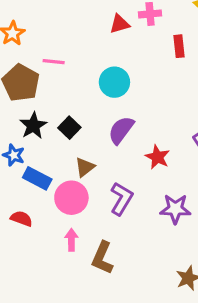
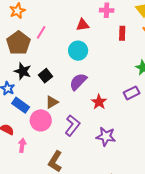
red triangle: (120, 24) -> (83, 25), moved
pink line: (54, 62) -> (41, 32), turned -72
black star: (33, 126) -> (23, 71), turned -30
pink arrow: (71, 240) -> (22, 145), moved

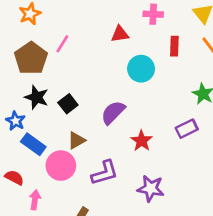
cyan circle: (78, 51) -> (141, 69), moved
purple L-shape: (72, 125) -> (105, 173), turned 35

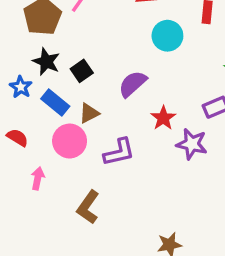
blue rectangle: (33, 144) -> (55, 103), moved
red semicircle: (14, 178) -> (17, 138), moved
purple star: (151, 188) -> (192, 144), moved

